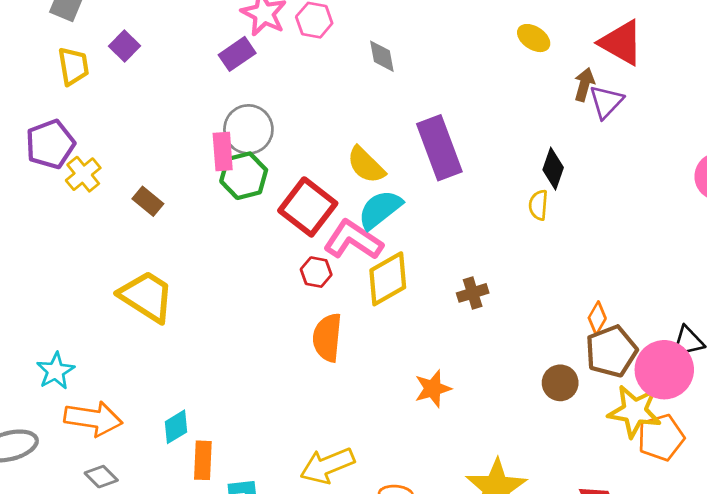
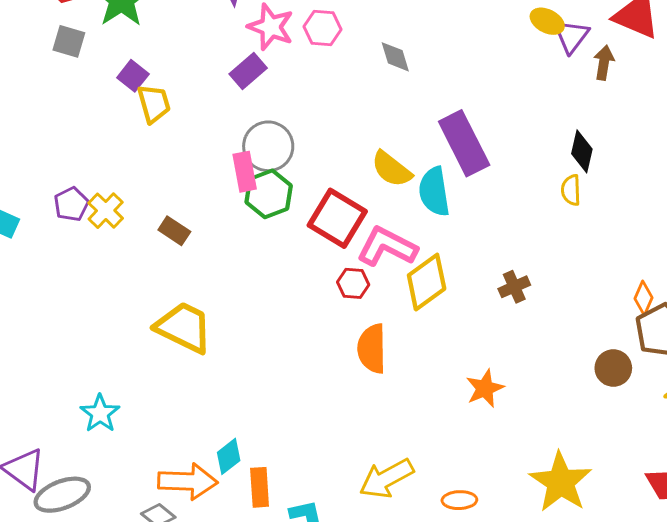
yellow trapezoid: (73, 66) -> (154, 104), moved
purple triangle: (606, 102) -> (571, 36), moved
purple pentagon: (50, 144) -> (71, 204), moved, size x0.7
cyan semicircle: (380, 209) -> (434, 192), moved, turned -54
orange arrow: (93, 419) -> (188, 481), moved

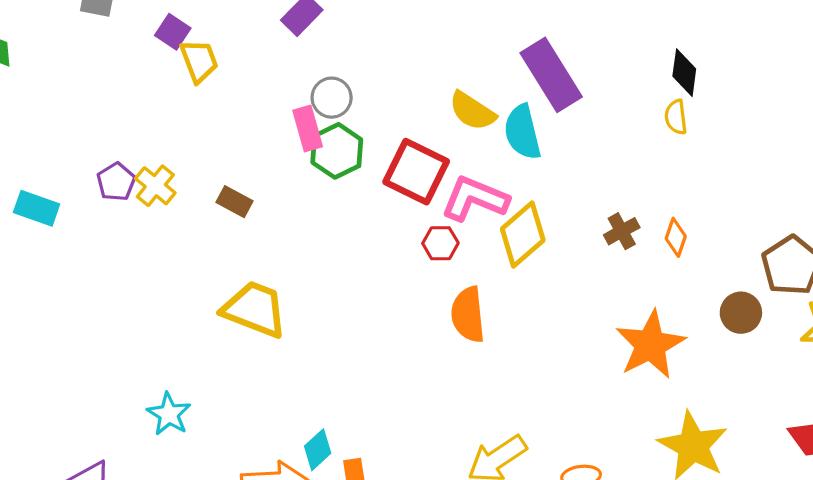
gray circle: (268, 146) -> (332, 98), size x0.7
orange diamond: (644, 298) -> (676, 237), moved
orange star: (485, 388) -> (650, 345), moved, size x1.6

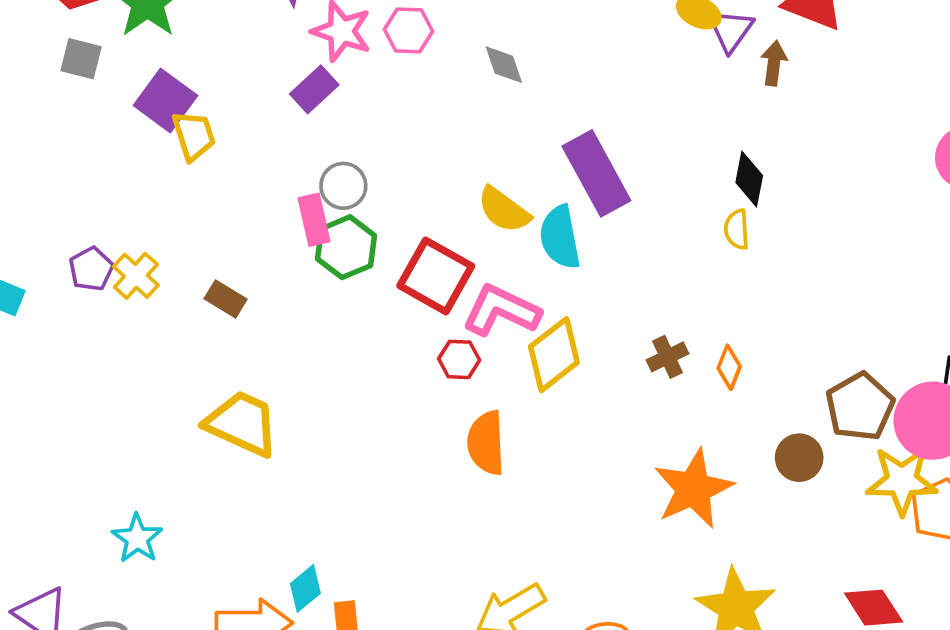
purple square: (173, 32) -> (165, 100), size x1.5

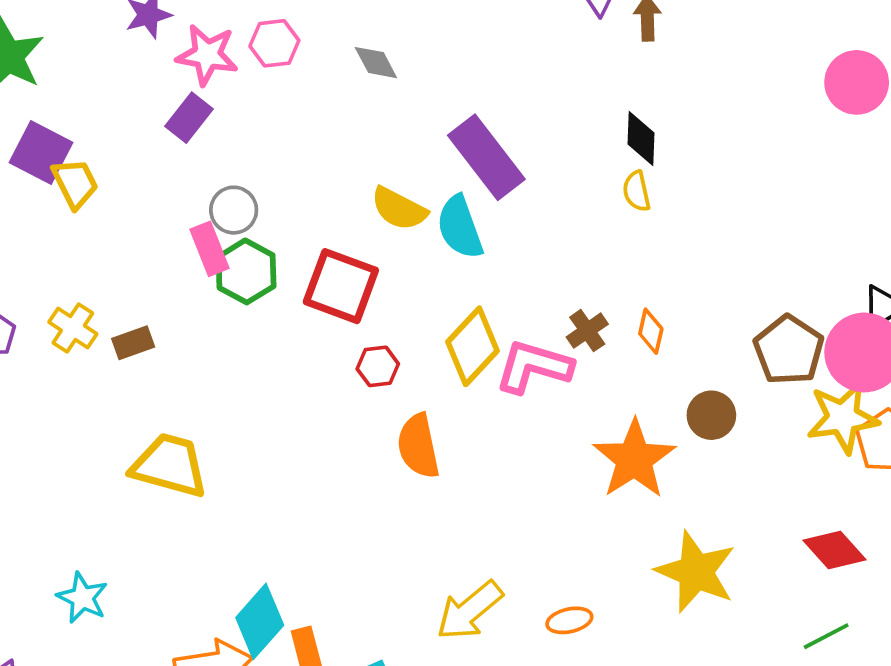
yellow cross: (136, 276) -> (73, 328), moved
brown rectangle: (226, 299) -> (133, 343), turned -42
pink L-shape: (501, 310) -> (534, 367), moved
brown circle: (799, 458) -> (711, 415), moved
cyan diamond: (305, 588) -> (260, 621), size x1.5

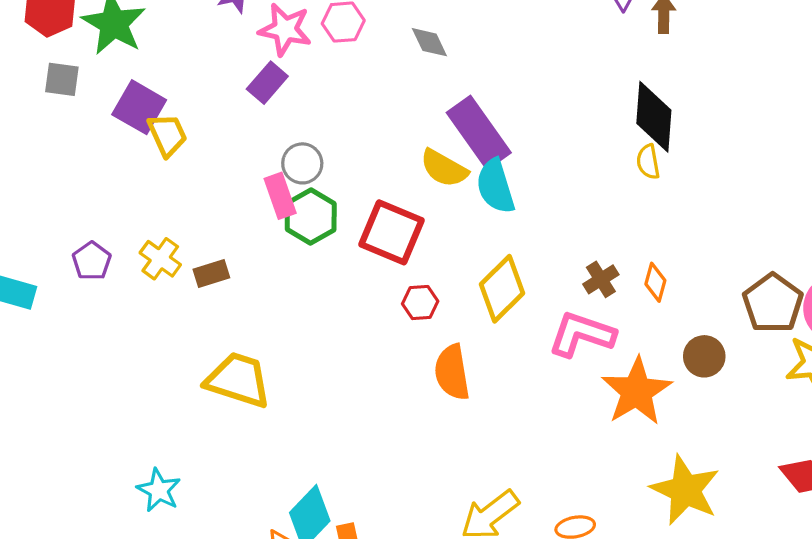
black diamond: (641, 139) -> (654, 117), size x1.5
purple rectangle: (486, 157) -> (479, 133), moved
pink L-shape: (534, 367) -> (582, 334), moved

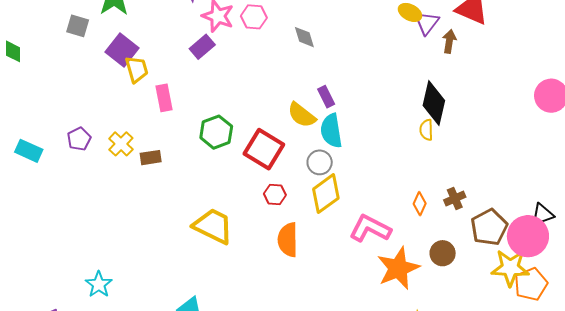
purple rectangle: (479, 133) -> (326, 97), size x0.5
gray circle: (302, 163) -> (320, 162), moved
pink rectangle: (280, 196) -> (164, 98), moved
brown cross: (601, 279) -> (455, 198), moved
yellow trapezoid: (238, 380) -> (213, 226), moved

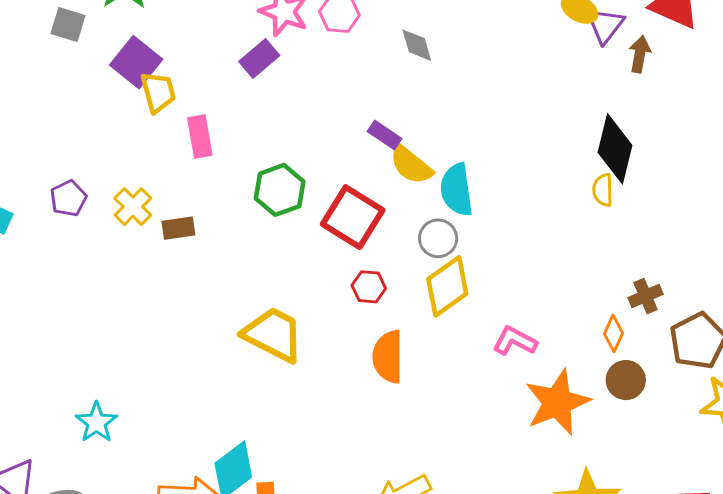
purple rectangle: (326, 97) -> (385, 135), moved, turned -30
orange diamond: (420, 204) -> (613, 333), moved
pink L-shape: (370, 229) -> (515, 341), size x0.7

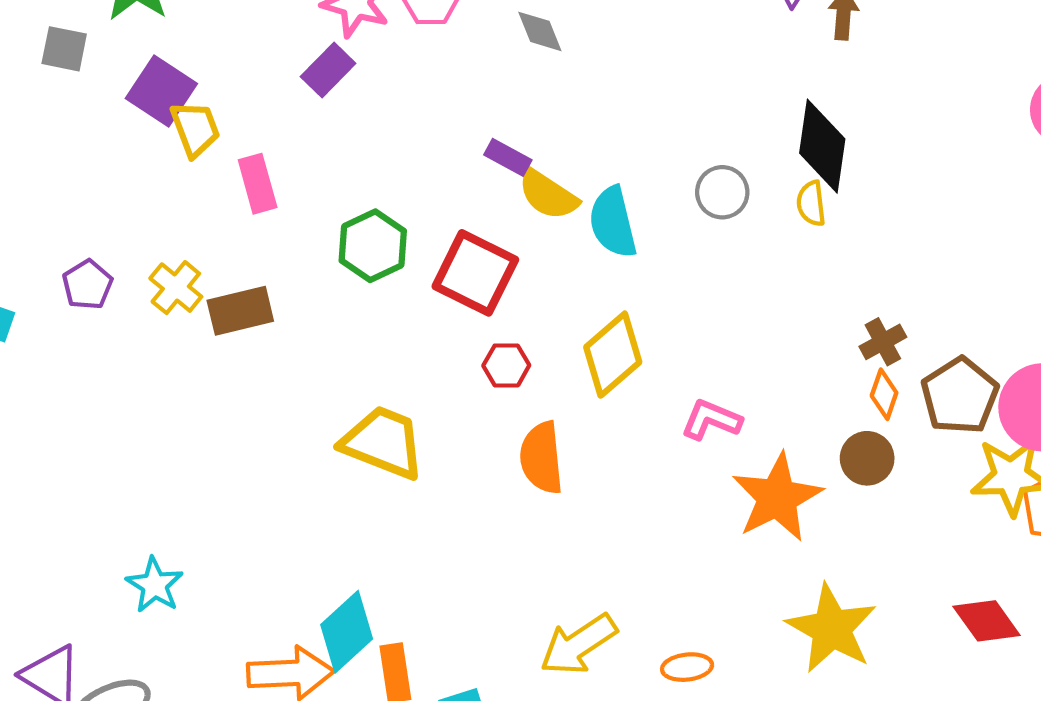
brown rectangle: (178, 228) -> (240, 311), size x1.4
gray circle: (438, 238) -> (722, 192), moved
orange diamond: (613, 333) -> (884, 394), moved

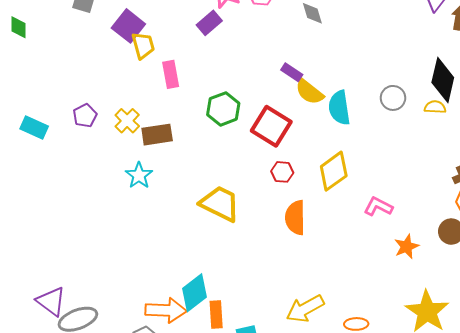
yellow semicircle: (811, 203) -> (435, 107), turned 95
orange star: (777, 498) -> (406, 247), size x0.6
cyan star: (155, 585) -> (139, 175), moved

